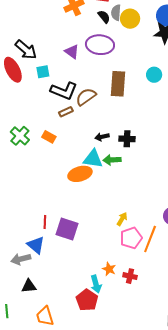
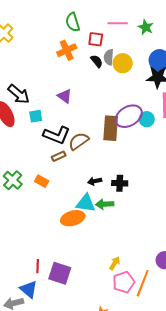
purple ellipse: (100, 45) -> (129, 116), moved, turned -36

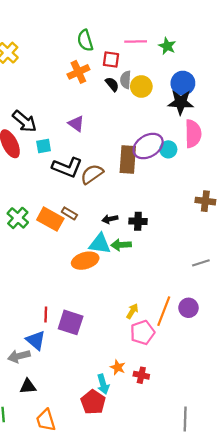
brown rectangle: (59, 156) -> (69, 213), moved, turned 56
orange rectangle: (42, 181) -> (50, 219), size x1.6
orange line: (143, 283) -> (164, 311), moved

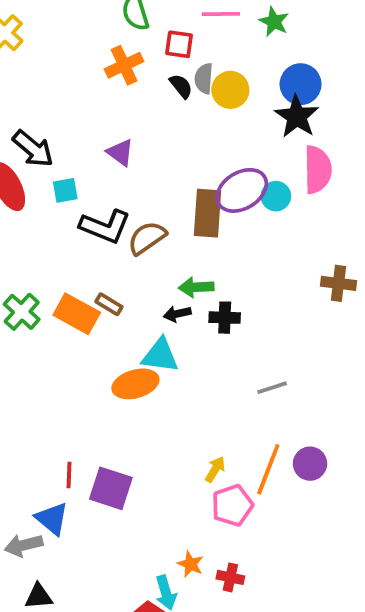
black star: (181, 102) -> (297, 116), turned 30
green arrow: (121, 245) -> (196, 287), moved
gray line: (201, 263) -> (272, 388), moved

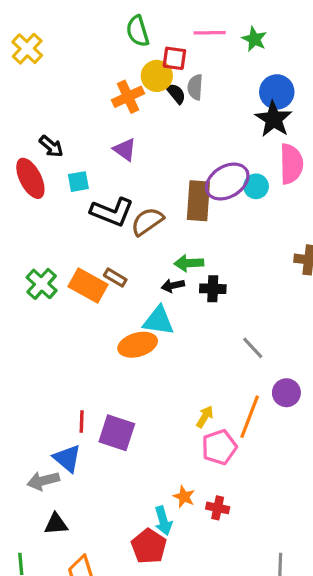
orange cross: (124, 65) -> (128, 97), moved
yellow circle: (230, 90) -> (157, 76), moved
black arrow: (33, 149) -> (51, 146), size x0.7
gray line: (272, 388) -> (253, 348), turned 65
purple circle: (310, 464) -> (286, 393), moved

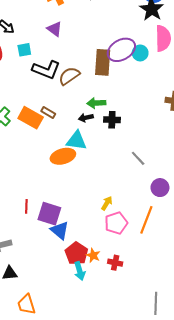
orange line: (250, 417) -> (146, 220), moved
blue triangle: (67, 458) -> (60, 230), moved
red pentagon: (149, 546) -> (76, 253), moved

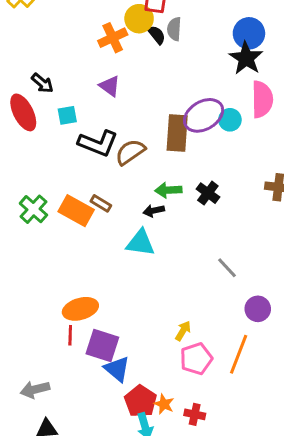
black cross: (112, 120) -> (208, 193), moved, turned 35
orange ellipse: (63, 156) -> (80, 309), moved

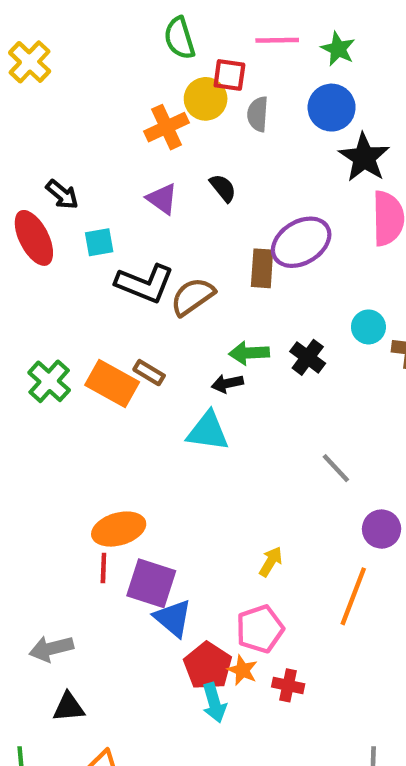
blue circle: (249, 33) -> (332, 108), moved
black semicircle: (157, 35) -> (223, 188), moved
cyan circle: (230, 120) -> (368, 327), moved
brown rectangle: (177, 133) -> (262, 268), size x0.7
pink pentagon: (196, 359) -> (260, 629), moved

